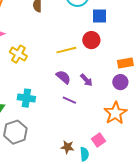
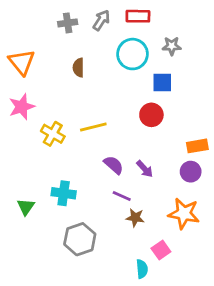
yellow line: (66, 50) -> (93, 127), moved
orange star: (115, 113) -> (184, 214), turned -30
gray hexagon: (15, 132) -> (80, 239), moved
brown star: (67, 147) -> (135, 218), moved

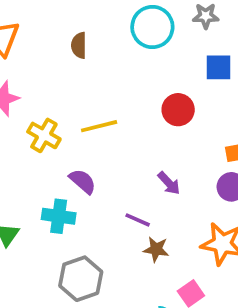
blue square: (162, 82) -> (219, 67), moved
purple semicircle: (114, 165) -> (83, 181), moved

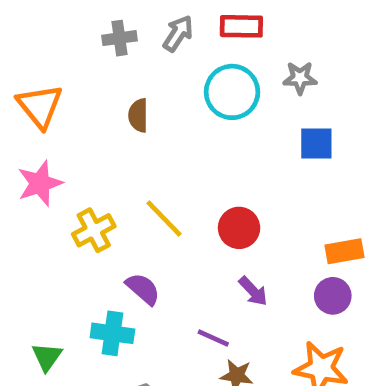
red circle: (178, 110) -> (239, 228), moved
yellow line: (99, 126) -> (164, 218), turned 60
yellow cross: (44, 135) -> (94, 230), turned 32

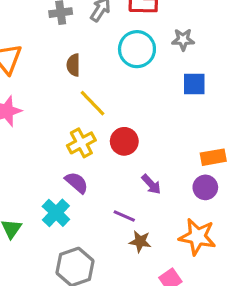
yellow line: (164, 218) -> (92, 103), moved
red circle: (239, 228) -> (124, 141), moved
yellow cross: (94, 230) -> (81, 143), moved
cyan cross: (112, 333) -> (56, 213), turned 36

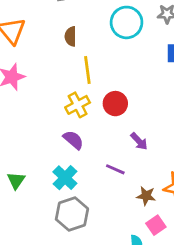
yellow line: (92, 103) -> (87, 70), turned 36
cyan cross: (56, 213) -> (65, 178), moved
brown star: (140, 241) -> (146, 196), moved

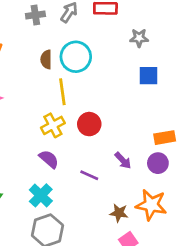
cyan circle: (127, 22) -> (76, 57), moved
purple arrow: (139, 141) -> (123, 160), moved
purple line: (115, 169) -> (89, 175), moved

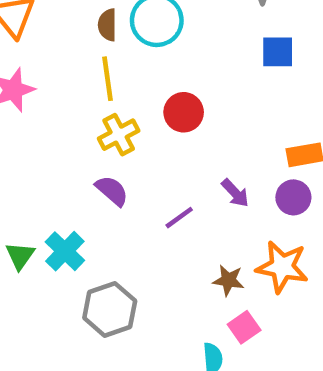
yellow line: (62, 92) -> (107, 79), moved
red circle: (89, 124) -> (184, 112), moved
purple line: (89, 175) -> (179, 218), turned -60
cyan cross: (41, 195) -> (65, 251), moved

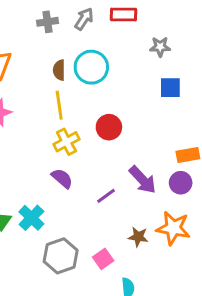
purple arrow: (235, 193) -> (143, 180), size x1.5
pink square: (244, 327) -> (103, 259), moved

